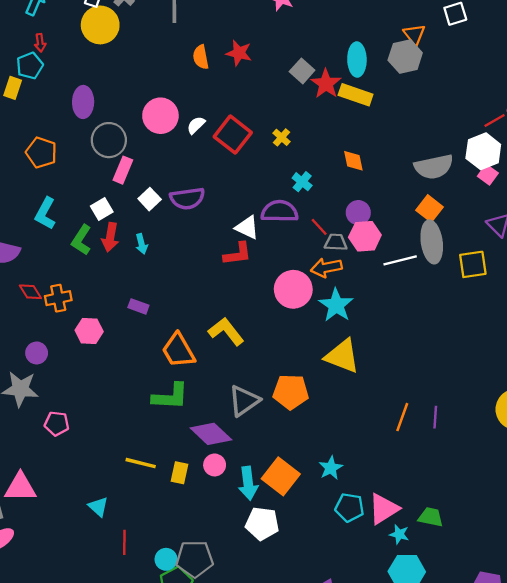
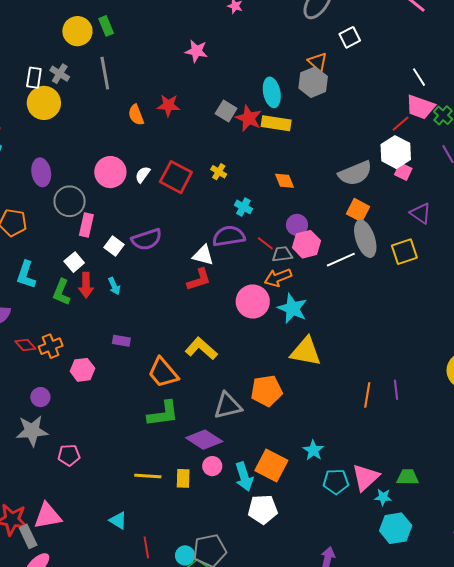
gray triangle: (244, 401) -> (228, 406), turned 32

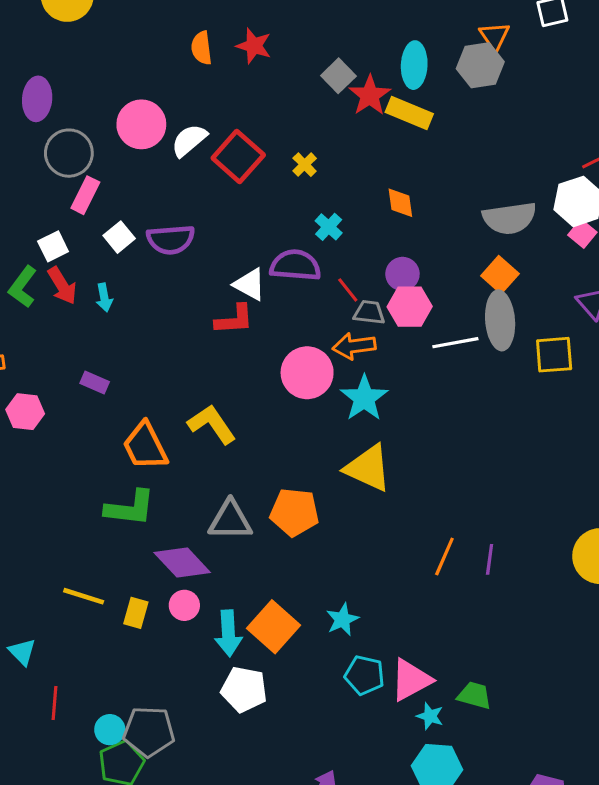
white semicircle: (143, 175) -> (189, 140), size x1.4
red arrow: (86, 285) -> (62, 286), turned -45

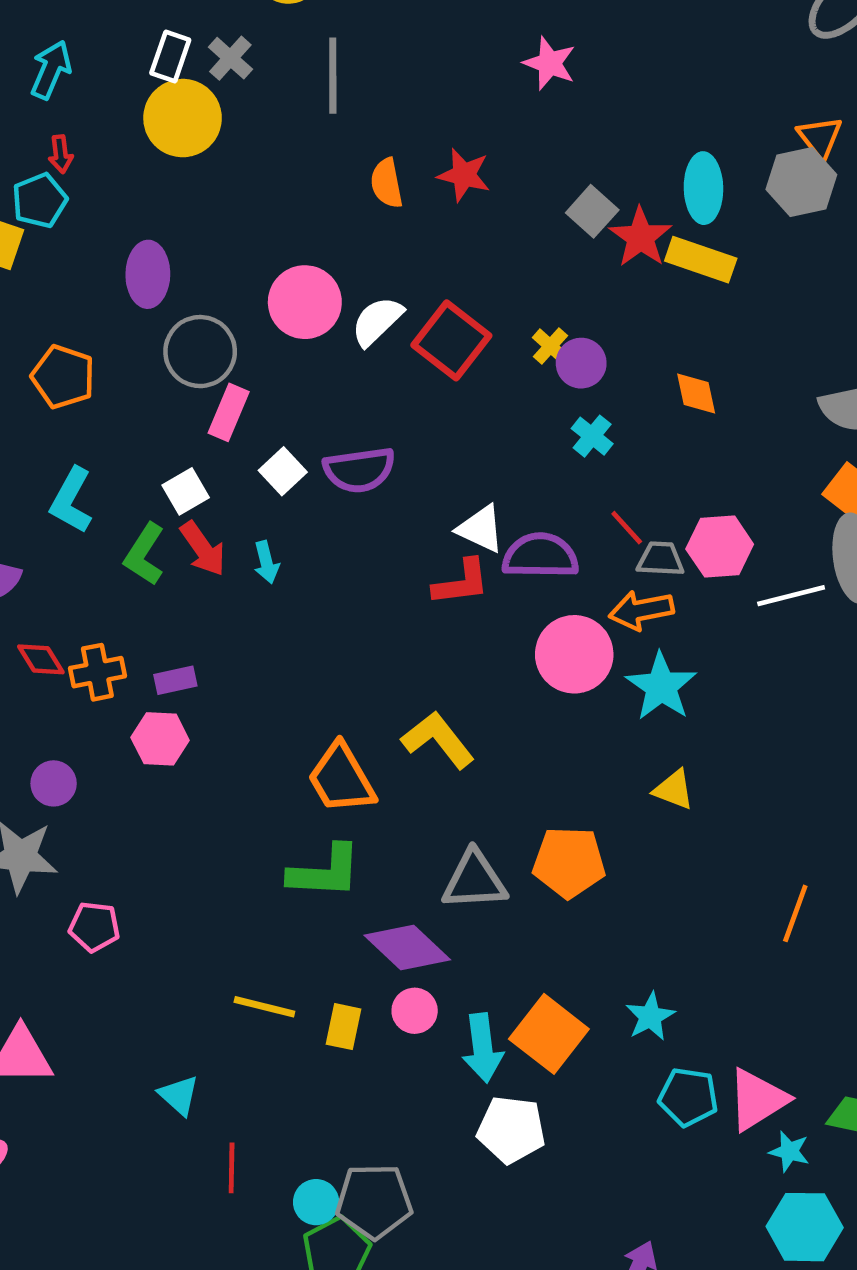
purple semicircle: (295, 265) -> (540, 556), moved
purple circle: (402, 274) -> (581, 363), moved
purple rectangle: (95, 382) -> (175, 680), moved, turned -32
yellow triangle: (368, 468) -> (674, 790), size x0.6

